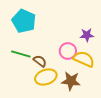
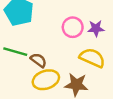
pink circle: (68, 51) -> (73, 27), moved

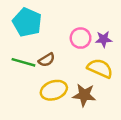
brown semicircle: (39, 60) -> (47, 60), moved, turned 112

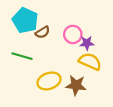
purple star: (104, 39) -> (87, 43), moved
brown semicircle: (47, 60) -> (43, 32), moved

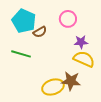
pink circle: (73, 34) -> (68, 19), moved
yellow ellipse: (49, 81) -> (53, 87), moved

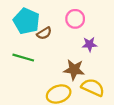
yellow semicircle: (84, 59) -> (93, 87), moved
brown star: (71, 81) -> (74, 70), moved

